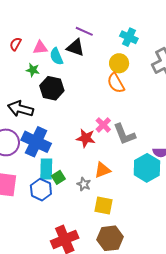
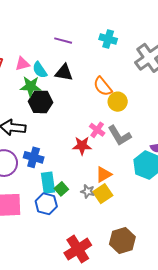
black triangle: (75, 47) -> (64, 73), moved
yellow circle: (119, 63) -> (118, 102), moved
green star: (33, 70) -> (31, 86), moved, size x1.5
blue cross: (36, 142) -> (34, 157), size x0.7
yellow square: (104, 205) -> (103, 194), moved, turned -36

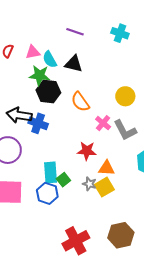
orange semicircle: (103, 86) -> (80, 102), moved
red star: (82, 146) -> (87, 151), moved
blue cross: (34, 157) -> (38, 123), moved
orange triangle: (104, 174) -> (107, 168), turned 30

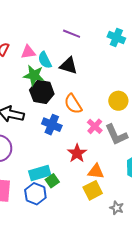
blue cross: (38, 123) -> (52, 125), moved
red star: (87, 151) -> (77, 153), turned 30
cyan rectangle: (51, 172) -> (40, 173), turned 75
gray star: (89, 184) -> (117, 208), moved

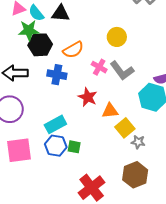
orange semicircle: (73, 104) -> (73, 50), turned -75
green square: (52, 181) -> (74, 147), moved, turned -32
yellow square: (93, 190) -> (125, 128), moved

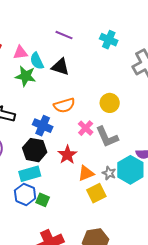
black hexagon: (40, 45) -> (35, 150), moved
orange triangle: (110, 111) -> (86, 173), turned -30
gray star: (138, 142) -> (109, 173), moved

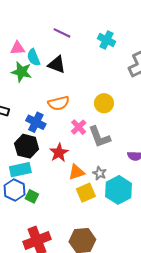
cyan hexagon: (130, 170) -> (119, 190), moved

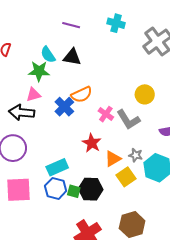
pink triangle: (18, 48) -> (33, 95), moved
yellow circle: (104, 103) -> (145, 94), moved
blue cross: (36, 122) -> (64, 107), moved, turned 30
black hexagon: (27, 146) -> (91, 189), moved

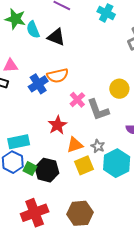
green star: (39, 71) -> (15, 19), moved

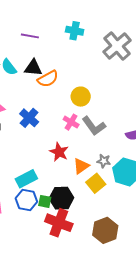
orange semicircle: (58, 76) -> (48, 79), moved
yellow circle: (119, 89) -> (81, 97), moved
red cross: (35, 213) -> (59, 223), moved, turned -32

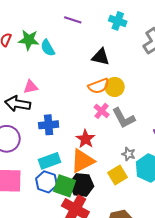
black triangle: (33, 68) -> (101, 57), moved
orange semicircle: (48, 79) -> (99, 86), moved
blue cross: (29, 118) -> (49, 125), moved, turned 36
orange triangle: (81, 166) -> (82, 161), moved, size x1.5
green square: (45, 201) -> (64, 186), size x1.6

